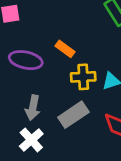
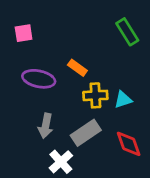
white cross: (31, 140) -> (61, 162), moved

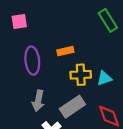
orange rectangle: (77, 68) -> (65, 51), turned -49
purple ellipse: (39, 79) -> (32, 61), turned 72

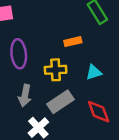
orange rectangle: (65, 51) -> (73, 42), moved
yellow cross: (81, 75) -> (56, 70), moved

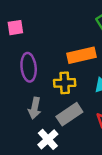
orange rectangle: (73, 42) -> (81, 55), size x1.6

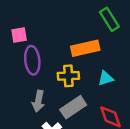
pink square: (15, 28) -> (19, 35), moved

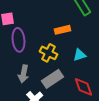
orange rectangle: (85, 48) -> (62, 30), size x0.7
yellow cross: (68, 76) -> (48, 53), turned 30

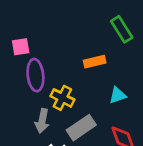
yellow cross: (48, 53) -> (62, 98), moved

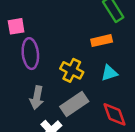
orange rectangle: (95, 62) -> (102, 41), moved
yellow cross: (62, 98) -> (72, 70), moved

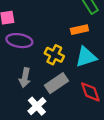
purple ellipse: (30, 54) -> (19, 41), turned -75
cyan triangle: (109, 73) -> (86, 57), size x1.5

